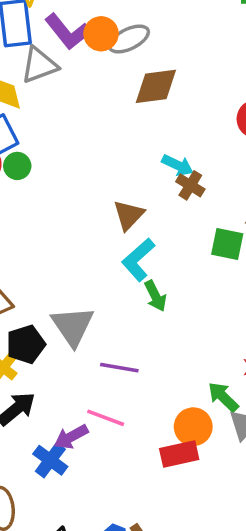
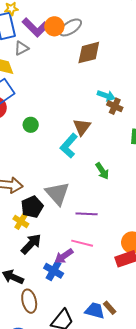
gray triangle: (39, 65) -> (21, 48), size x0.7
green circle: (17, 166) -> (31, 125), moved
cyan L-shape: (138, 260) -> (69, 146), moved

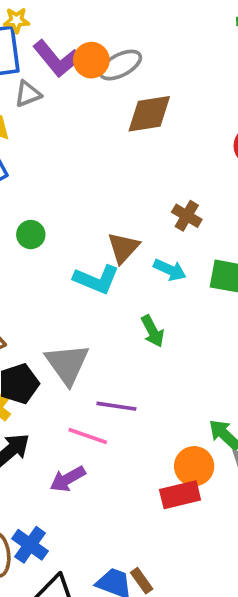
cyan arrow: (106, 96) -> (170, 270), moved
cyan L-shape: (69, 146) -> (96, 279), turned -115
pink line: (82, 243) -> (88, 436), moved
blue cross: (54, 271) -> (30, 545), moved

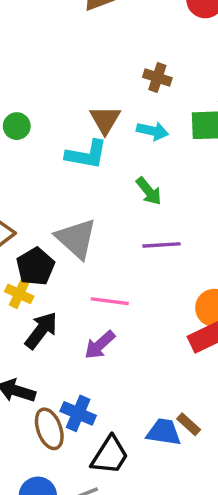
purple line: (116, 406) -> (161, 245), moved

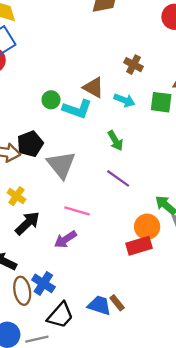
brown triangle: (105, 120) -> (93, 87), turned -40
green circle: (17, 126) -> (51, 100), moved
purple line: (161, 245) -> (118, 178), turned 30
black pentagon: (35, 267) -> (30, 144), moved

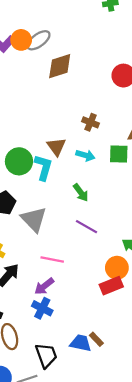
brown triangle: (93, 87) -> (56, 147), turned 30
green circle: (51, 100) -> (19, 161), size x1.6
cyan L-shape: (77, 109) -> (43, 167), turned -88
blue cross: (43, 283) -> (42, 308), moved
black trapezoid: (60, 315) -> (46, 355), turned -56

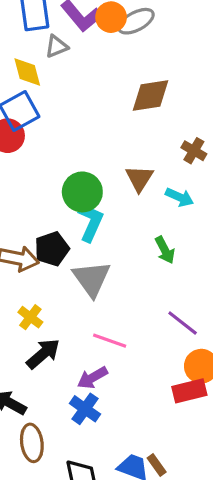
brown diamond: (60, 66) -> (150, 96), moved
cyan L-shape: (43, 167) -> (91, 222), moved
purple line: (87, 227) -> (183, 323), moved

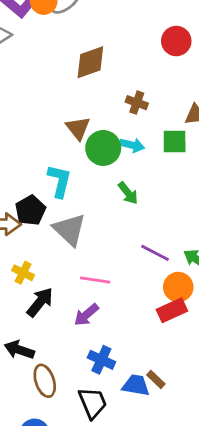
brown triangle: (139, 178) -> (78, 128), moved
green circle: (82, 192) -> (103, 148), moved
blue cross: (85, 409) -> (101, 360), moved

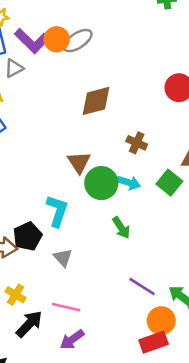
green square: (175, 141) -> (169, 183), turned 35
gray triangle: (69, 230) -> (63, 258), size x0.6
pink line: (95, 280) -> (66, 307), moved

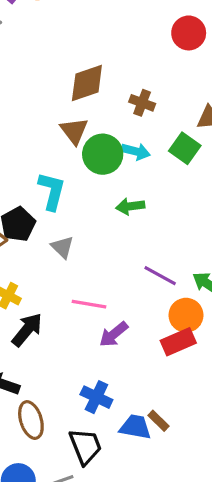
brown diamond: (96, 101) -> (87, 83), moved
green arrow: (121, 228) -> (130, 206), turned 120
pink line: (66, 307) -> (89, 304), moved
purple arrow: (72, 340) -> (114, 334), moved

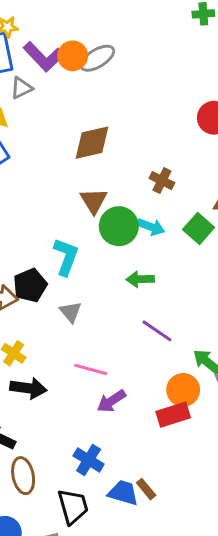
brown diamond: (87, 83) -> (92, 143), moved
purple line: (160, 276) -> (157, 331), moved
black arrow: (27, 330) -> (28, 388), turned 52

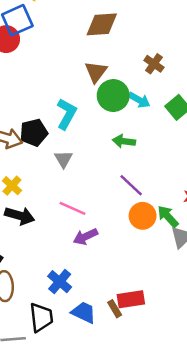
orange circle: (183, 390) -> (143, 216), moved
red rectangle: (173, 415) -> (131, 299), moved
brown rectangle: (146, 489) -> (115, 309), moved

